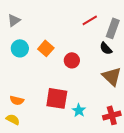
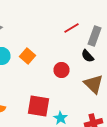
red circle: (72, 60) -> (62, 70), moved

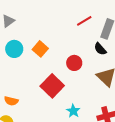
red square: (38, 106) -> (52, 86), moved, turned 35

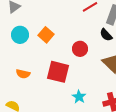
red square: (52, 86) -> (58, 72), turned -30
orange semicircle: (11, 101) -> (23, 74), moved

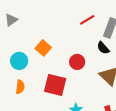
cyan circle: (20, 35) -> (19, 61), moved
orange semicircle: (23, 74) -> (20, 87), turned -96

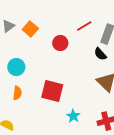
orange square: (43, 48) -> (30, 29), moved
red circle: (77, 62) -> (60, 43), moved

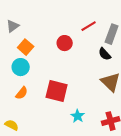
orange square: (30, 29) -> (26, 47), moved
orange semicircle: (17, 93) -> (22, 93), turned 32

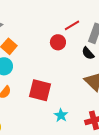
red circle: (65, 43) -> (58, 42), moved

